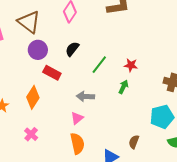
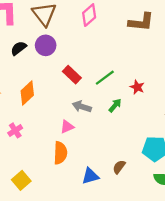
black semicircle: (72, 49) -> (19, 48), moved
red rectangle: (52, 73) -> (72, 75), moved
green arrow: (123, 87) -> (115, 105), moved

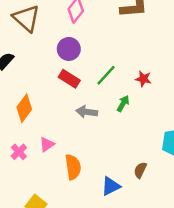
purple circle: (46, 45) -> (69, 49), moved
pink triangle: (67, 127) -> (47, 144), moved

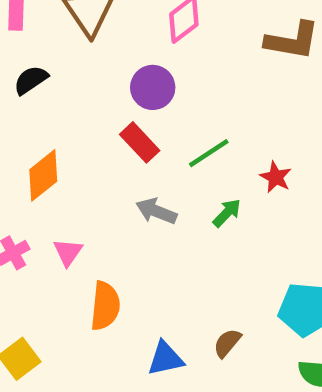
pink triangle: (47, 144) -> (68, 252), turned -35

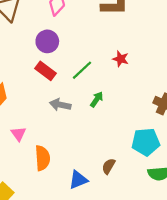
red star: (276, 177) -> (121, 59), moved

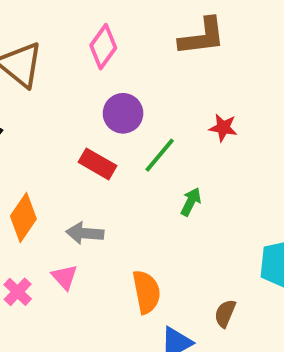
purple circle: (47, 41) -> (123, 113), moved
gray arrow: (60, 105) -> (85, 233), moved
orange semicircle: (42, 158) -> (146, 292), moved

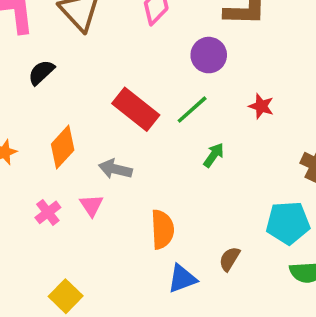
purple circle: (123, 113) -> (209, 55), moved
red star: (223, 128) -> (261, 106), moved
red rectangle: (98, 164) -> (136, 109), size x1.4

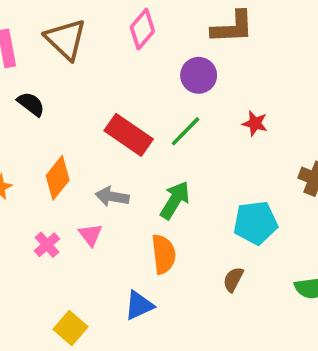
black semicircle: (41, 72) -> (31, 104), turned 84
green arrow: (214, 155) -> (175, 200), moved, size x1.5
cyan pentagon: (288, 223) -> (255, 223), moved
blue triangle: (182, 279) -> (139, 305), moved

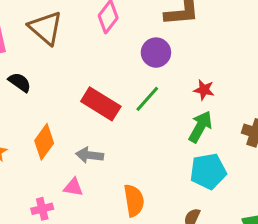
green arrow: (175, 200) -> (200, 127), moved
pink triangle: (91, 235) -> (73, 187), turned -40
pink cross: (47, 245) -> (42, 209), moved, turned 30

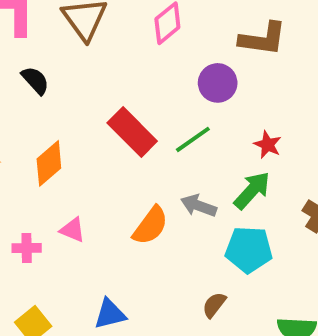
gray arrow: (90, 155) -> (199, 206), moved
orange semicircle: (134, 201) -> (150, 226), moved, turned 32

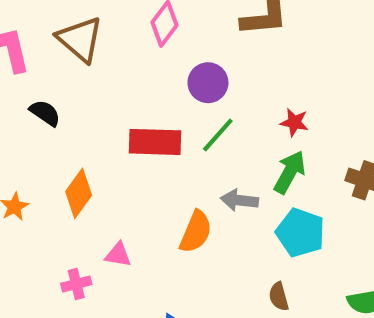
purple circle: (218, 83) -> (208, 83), moved
red rectangle: (132, 132) -> (155, 142), turned -30
cyan pentagon: (249, 250) -> (300, 233), turned 30
brown semicircle: (214, 305) -> (279, 297), turned -40

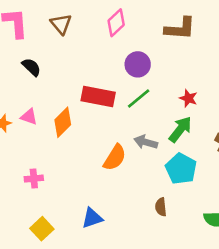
brown triangle: (80, 39) -> (61, 24), size x0.7
orange diamond: (79, 193) -> (63, 122), moved
pink triangle: (118, 255) -> (29, 117), moved

